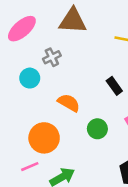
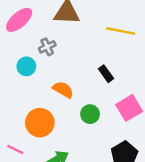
pink line: (30, 167) -> (15, 150), moved, turned 49

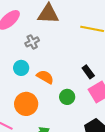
cyan circle: (26, 66) -> (21, 68), moved
black rectangle: (106, 74) -> (88, 72), moved

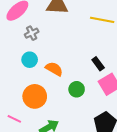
gray cross: (32, 42) -> (32, 33), moved

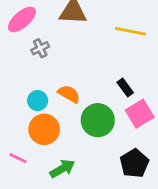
cyan circle: (30, 60) -> (38, 101), moved
green circle: (77, 89) -> (98, 120), size x1.6

